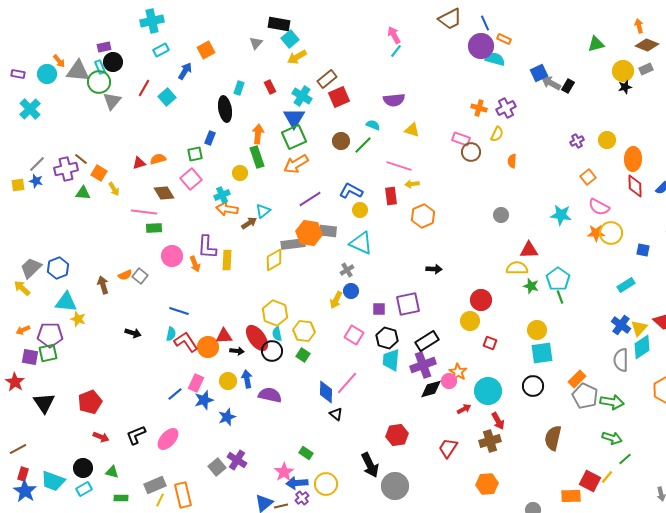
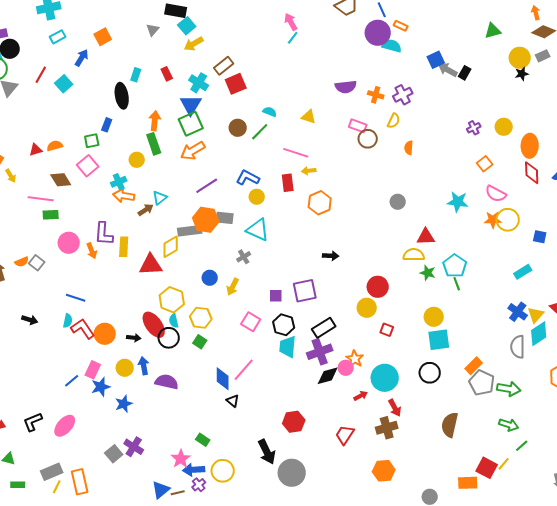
purple semicircle: (394, 100) -> (346, 87), moved
blue circle: (351, 291) -> (210, 278), moved
red triangle: (224, 336) -> (151, 265), moved, size x1.4

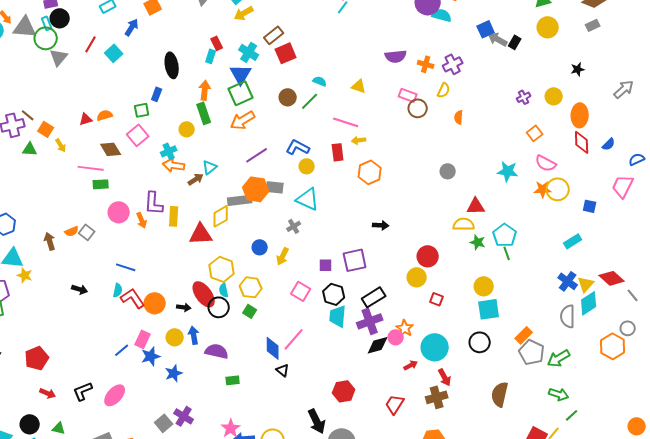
yellow circle: (520, 58) -> (548, 27), moved
black star: (522, 74) -> (578, 69), moved
cyan rectangle: (136, 75) -> (211, 56), moved
green arrow: (509, 389) -> (559, 358), turned 140
green rectangle: (203, 440) -> (233, 380), moved, turned -40

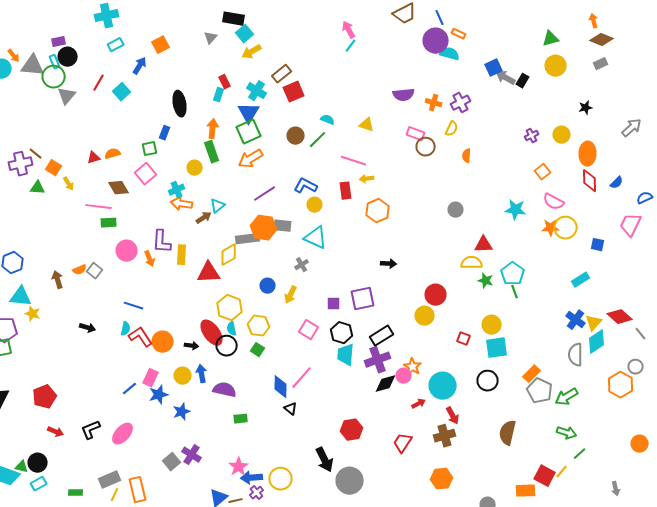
red square: (437, 299) -> (464, 339), moved
orange circle: (637, 426) -> (640, 444), moved
green triangle: (59, 428) -> (22, 467), moved

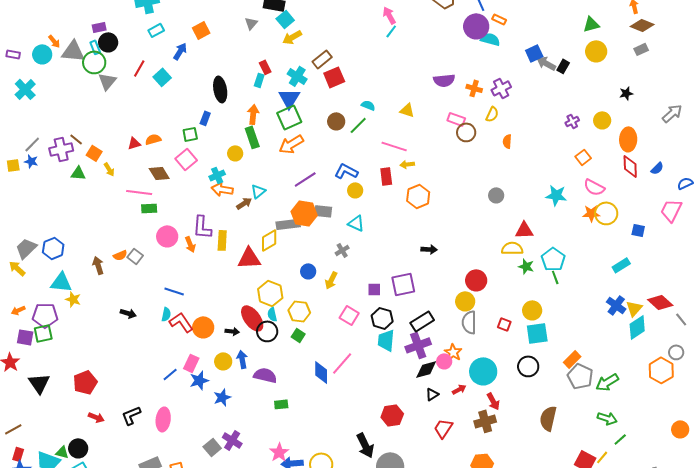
cyan triangle: (316, 238) -> (356, 223), size x0.7
gray semicircle: (576, 355) -> (469, 322), moved
black triangle: (291, 409) -> (432, 394), moved, turned 48
pink ellipse: (123, 434) -> (163, 419), turned -35

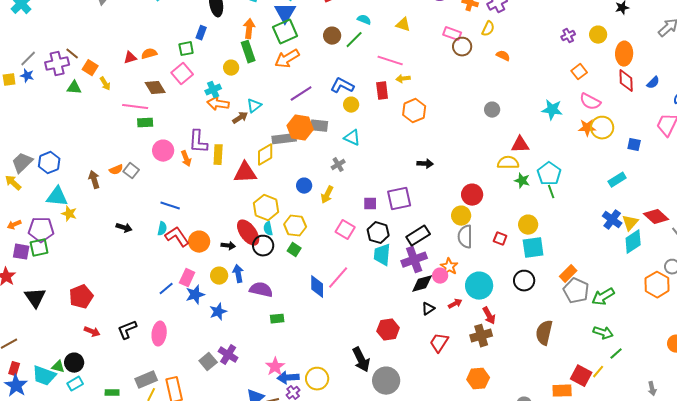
orange semicircle: (507, 141) -> (503, 56), turned 112

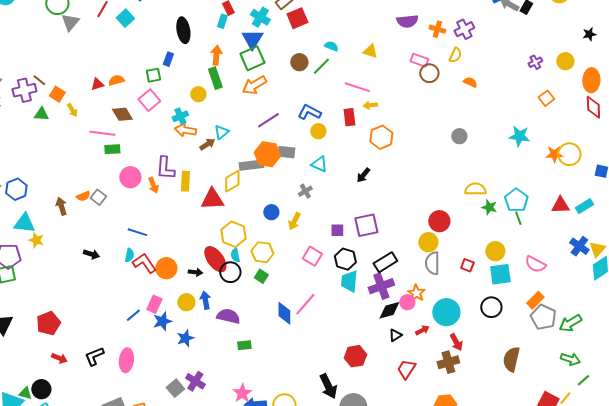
pink semicircle: (590, 102) -> (535, 264), moved
red triangle: (520, 145) -> (560, 205), moved
black arrow: (425, 164) -> (363, 175), moved, turned 126

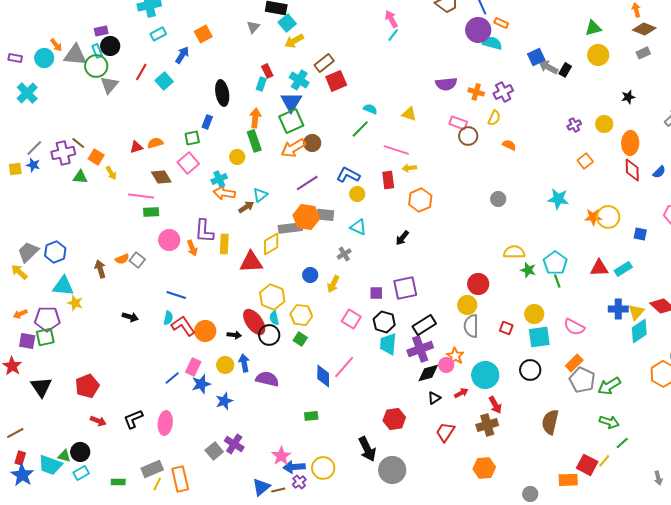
brown circle: (299, 62) -> (312, 143), moved
blue cross: (579, 246) -> (618, 309), turned -36
green rectangle: (244, 345) -> (311, 416), moved

